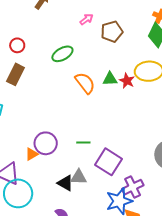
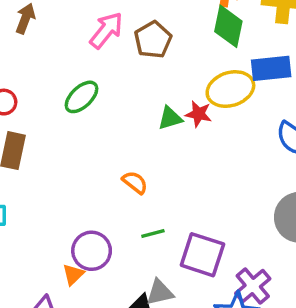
pink arrow: (86, 19) -> (106, 30), size x1.6
orange semicircle: (85, 83) -> (135, 182), moved, size x0.7

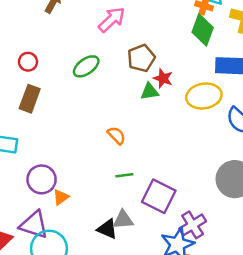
brown pentagon: (153, 40) -> (141, 58), moved
yellow ellipse: (230, 89) -> (204, 96), moved
red star: (199, 114) -> (163, 78), moved
purple circle: (92, 251) -> (42, 179), moved

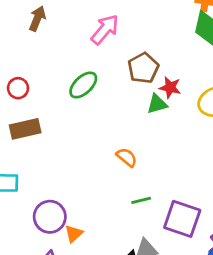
brown rectangle: (30, 99) -> (25, 129), turned 64

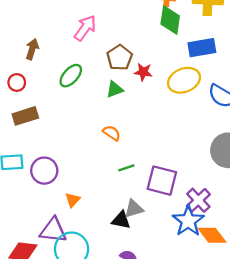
brown arrow: (37, 19) -> (32, 49), moved
green triangle: (157, 104) -> (115, 89), moved
purple circle: (50, 217) -> (44, 171), moved

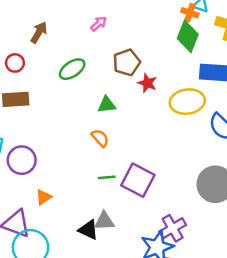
pink arrow: (85, 28) -> (99, 24), size x0.6
green triangle: (115, 89) -> (107, 105), moved
purple square: (162, 181) -> (138, 180), moved

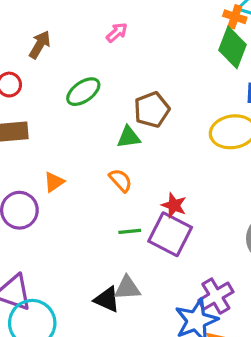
brown pentagon: (127, 62) -> (152, 110), moved
red star: (147, 83) -> (174, 205), moved
orange triangle: (44, 197) -> (54, 182), moved

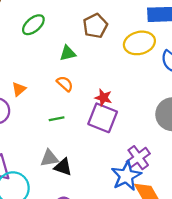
brown pentagon: (152, 110) -> (95, 26), moved
green line: (130, 231) -> (57, 119), moved
gray triangle: (127, 288) -> (49, 158), moved

